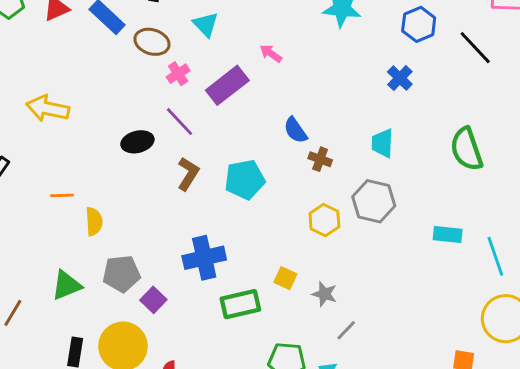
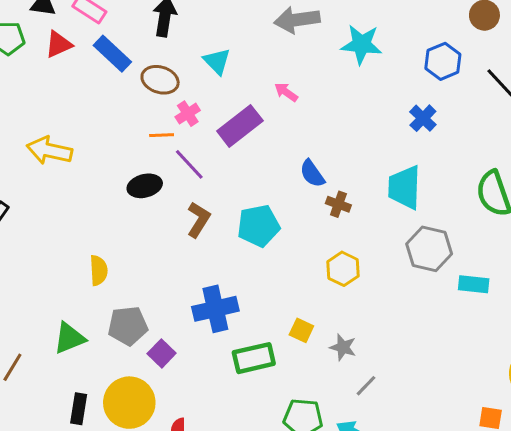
cyan trapezoid: (382, 143) -> (404, 187), size x1.4
orange line: (62, 195) -> (162, 135), moved
gray hexagon: (374, 201) -> (429, 249), moved

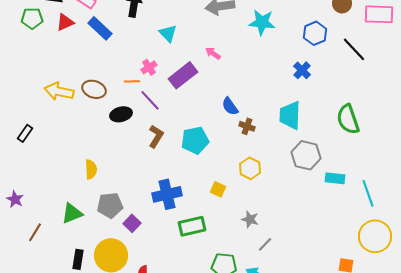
brown ellipse: (160, 80) -> (94, 89), moved
yellow square: (301, 330) -> (218, 189), moved

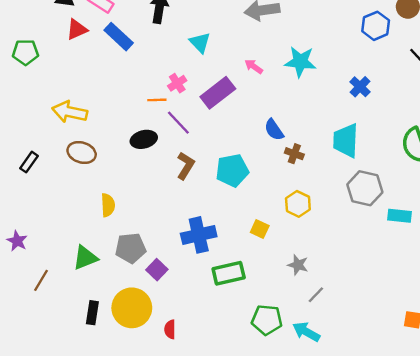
green pentagon: (32, 18) -> (25, 52), moved
cyan star: (262, 22) -> (300, 62), moved
blue hexagon: (315, 33) -> (376, 26), moved
brown ellipse: (94, 89) -> (82, 152), moved

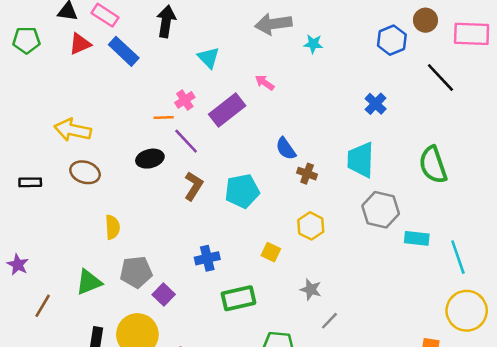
green pentagon: (25, 52) -> (26, 40), moved
cyan star: (300, 62) -> (313, 44), moved, size x0.6
black rectangle: (29, 162) -> (30, 182), turned 54
blue cross: (199, 235) -> (207, 258), size x0.7

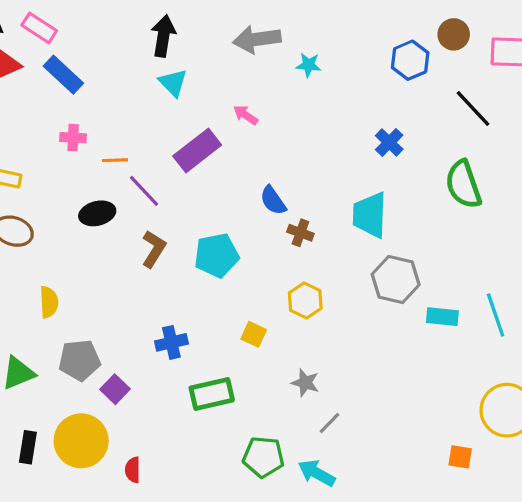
black arrow: (166, 21) -> (163, 36), moved
pink cross: (185, 100) -> (73, 138), moved, turned 36
green semicircle: (433, 165) -> (463, 184), moved
cyan line: (458, 257) -> (496, 315), moved

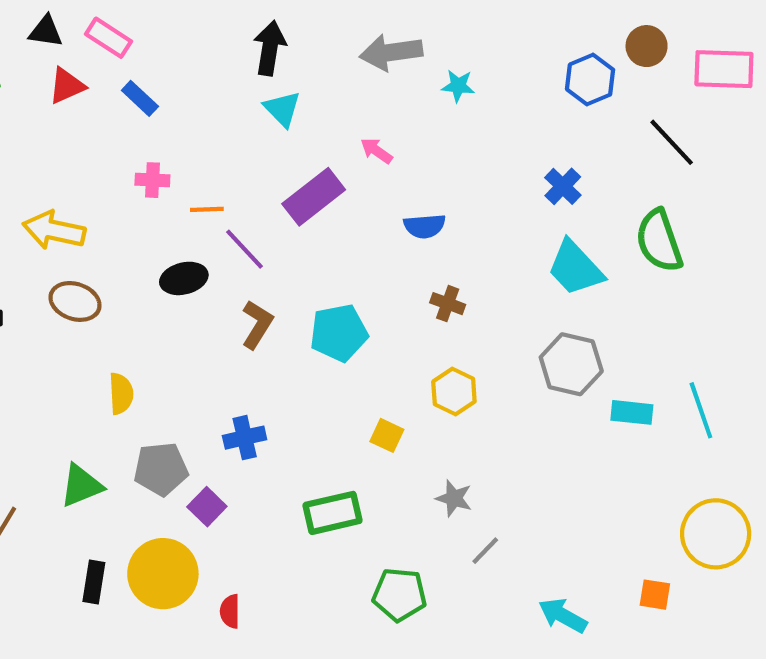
blue rectangle: (63, 75) -> (140, 98), size x0.7
blue semicircle: (273, 200) -> (425, 226), moved, turned -60
cyan trapezoid: (370, 215) -> (575, 268), moved, turned -45
blue cross: (171, 342) -> (245, 438), moved
cyan arrow: (317, 473) -> (563, 615), moved

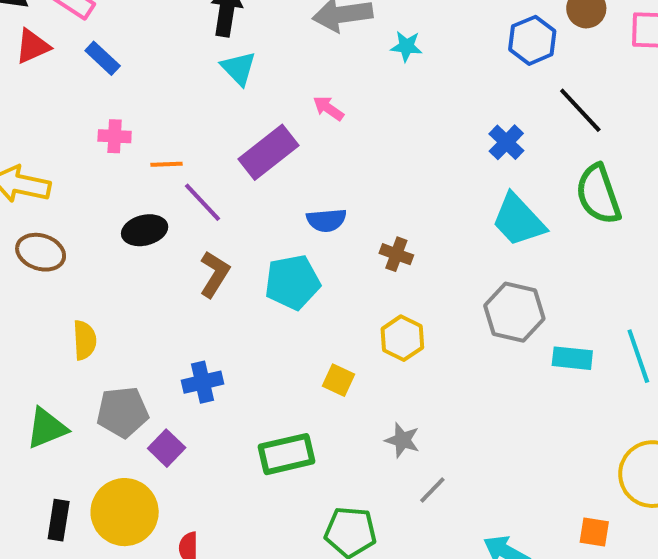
black line: (672, 142) -> (580, 110), moved
blue semicircle: (425, 226) -> (326, 220), moved

